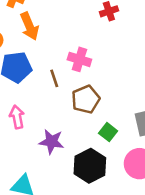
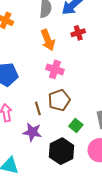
orange arrow: (29, 26) -> (48, 40), moved
brown line: (54, 78) -> (38, 108), moved

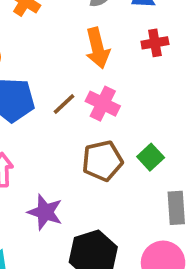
brown line: (38, 108) -> (64, 104), moved, turned 56
green square: (76, 126) -> (151, 157), moved

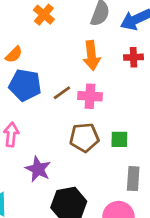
pink cross: (103, 104) -> (90, 96), turned -30
green square: (151, 157) -> (119, 139), turned 36

